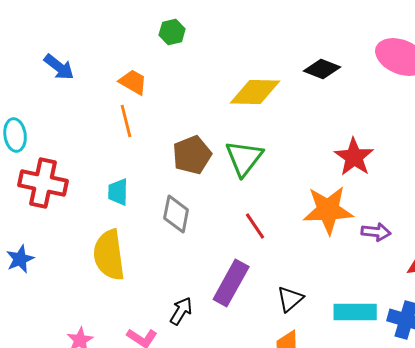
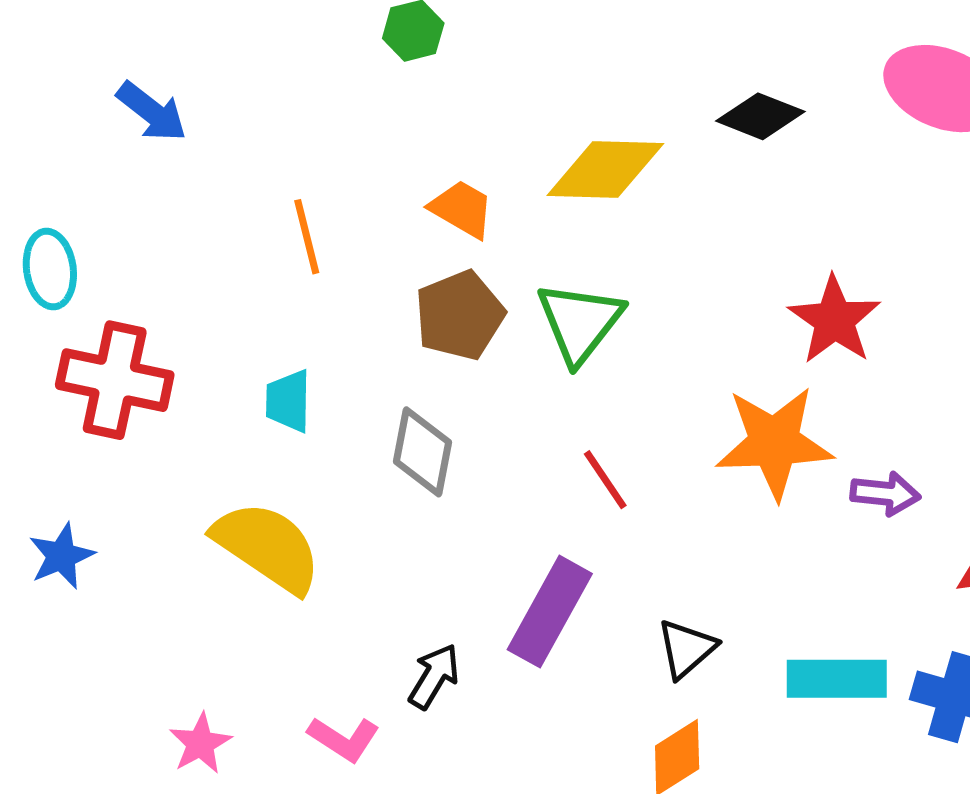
orange trapezoid: (133, 82) -> (462, 209), moved
yellow semicircle: (109, 255) -> (267, 547), turned 132

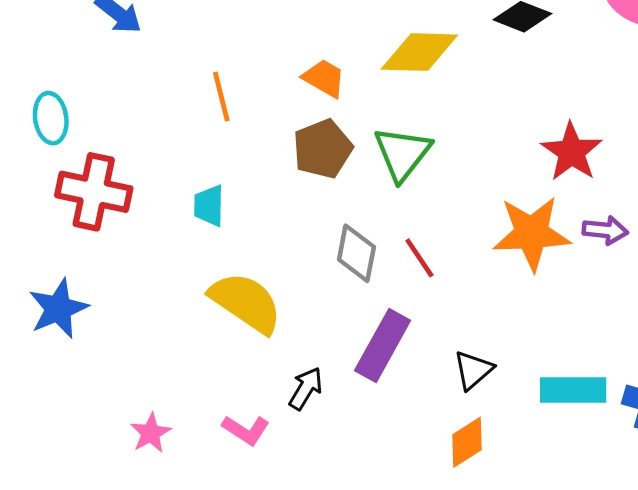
gray diamond: (422, 452) -> (356, 253), moved
purple arrow: (885, 494) -> (605, 230), moved
yellow semicircle: (267, 547) -> (246, 302), moved
blue star: (61, 556) -> (58, 309), size x1.4

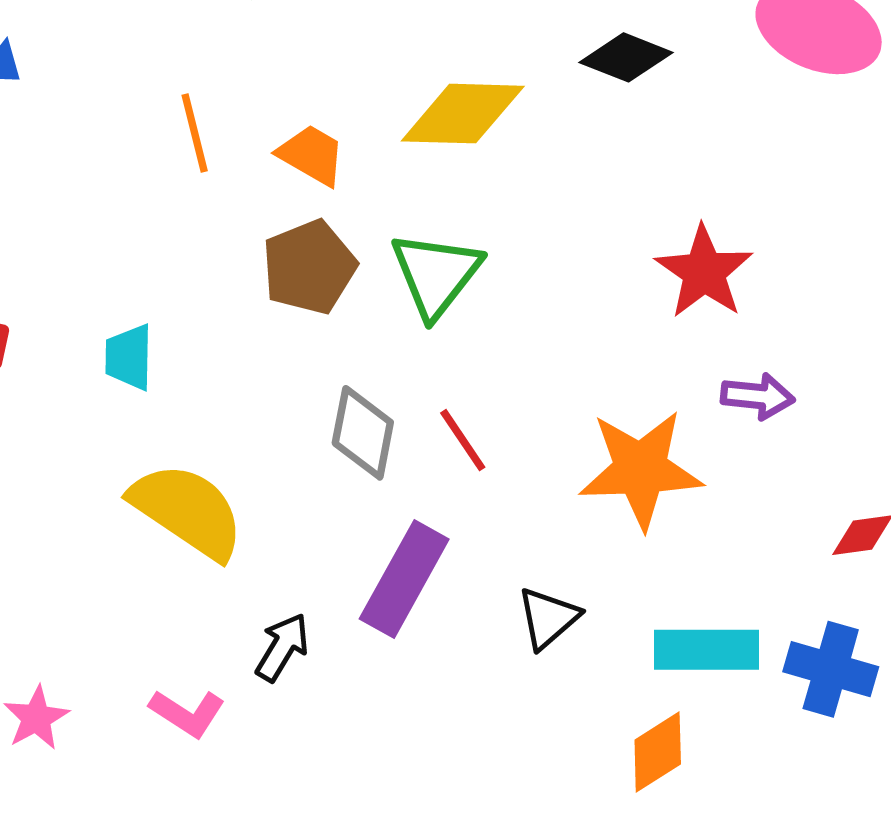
orange line: (221, 97) -> (195, 133), moved
orange star: (532, 233) -> (641, 469), moved
orange diamond: (467, 442) -> (658, 752), moved

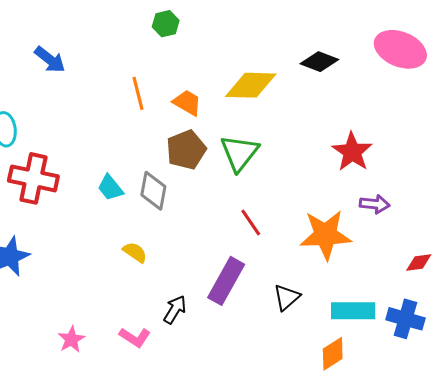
cyan trapezoid: (129, 357) -> (110, 188), turned -40
gray diamond: (363, 433) -> (153, 191), moved
yellow semicircle: (187, 511) -> (135, 252), size x0.5

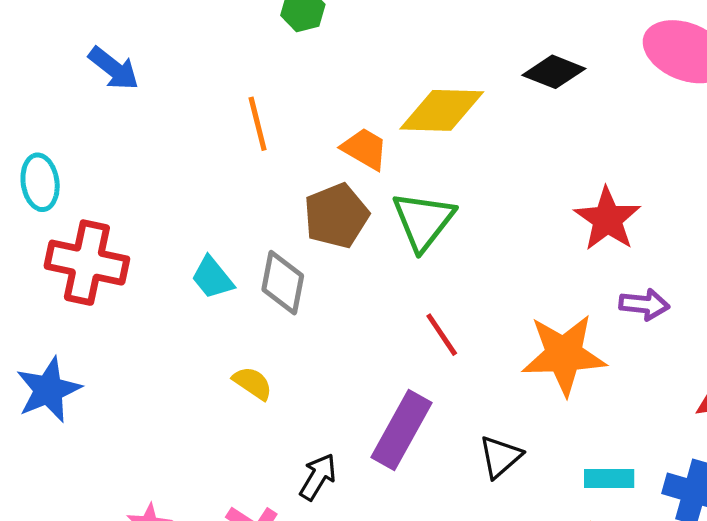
orange trapezoid: (187, 103) -> (365, 149), moved
cyan rectangle: (353, 311) -> (609, 479), size x0.7

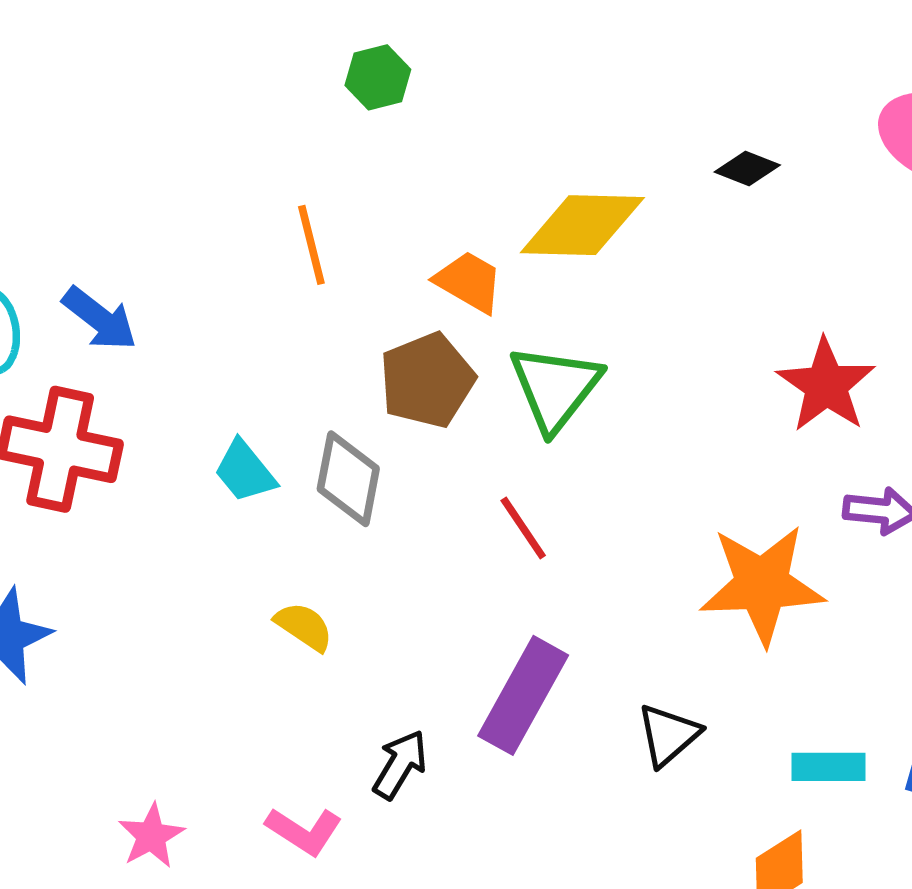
blue arrow: (114, 68) -> (100, 319), moved
black diamond: (554, 72) -> (747, 168), size x0.7
red line: (442, 335) -> (523, 528), moved

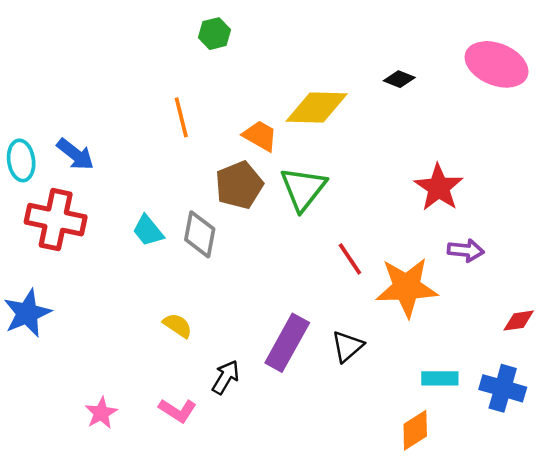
red line: (523, 528) -> (350, 259), moved
yellow semicircle: (304, 627) -> (178, 325), moved
black triangle: (668, 735) -> (347, 346), moved

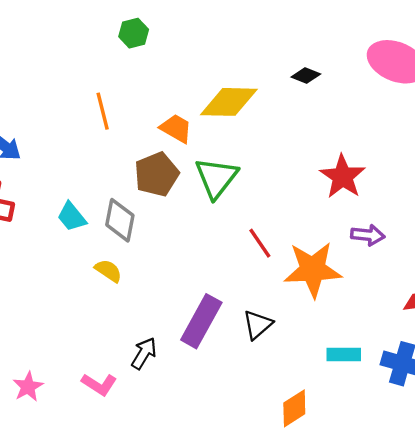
yellow semicircle: (178, 325) -> (108, 271), moved
orange diamond: (415, 430) -> (294, 408), moved

